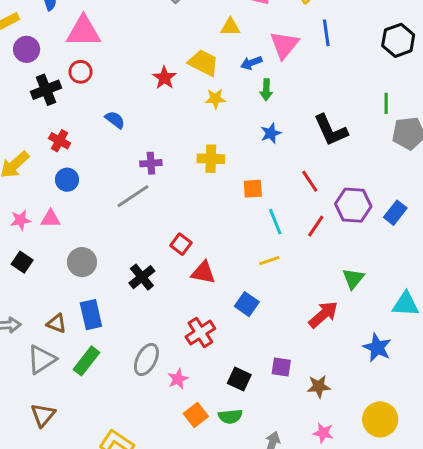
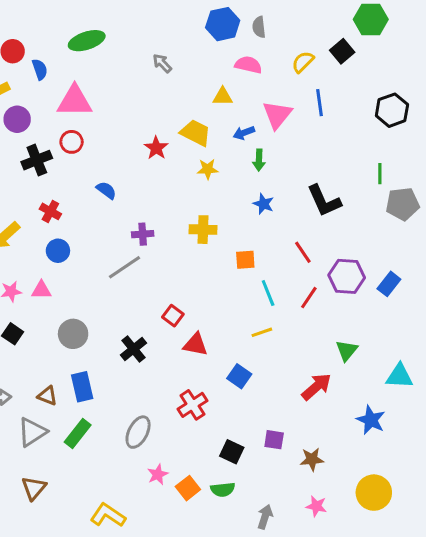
blue star: (271, 133) -> (263, 204), turned -30
pink star: (178, 379) -> (158, 474), moved

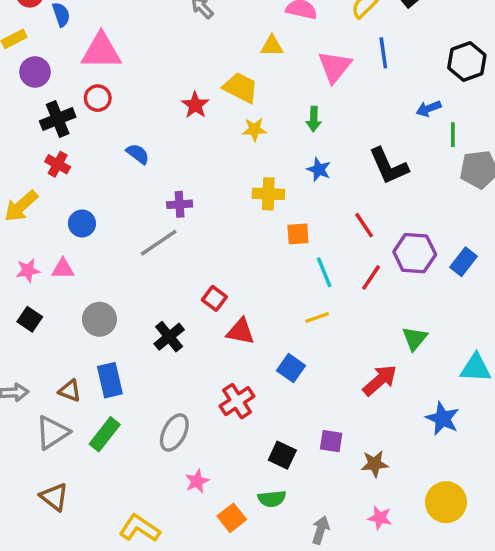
blue arrow: (244, 133) -> (429, 109), moved
red cross: (50, 211) -> (58, 164), moved
yellow cross: (203, 230) -> (268, 194), moved
brown triangle: (34, 488) -> (54, 497), turned -32
orange square: (188, 488) -> (232, 518), moved

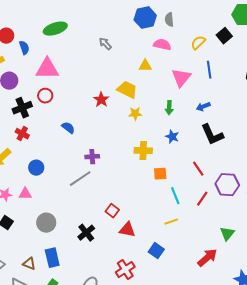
blue arrow: (429, 109) -> (203, 107), moved

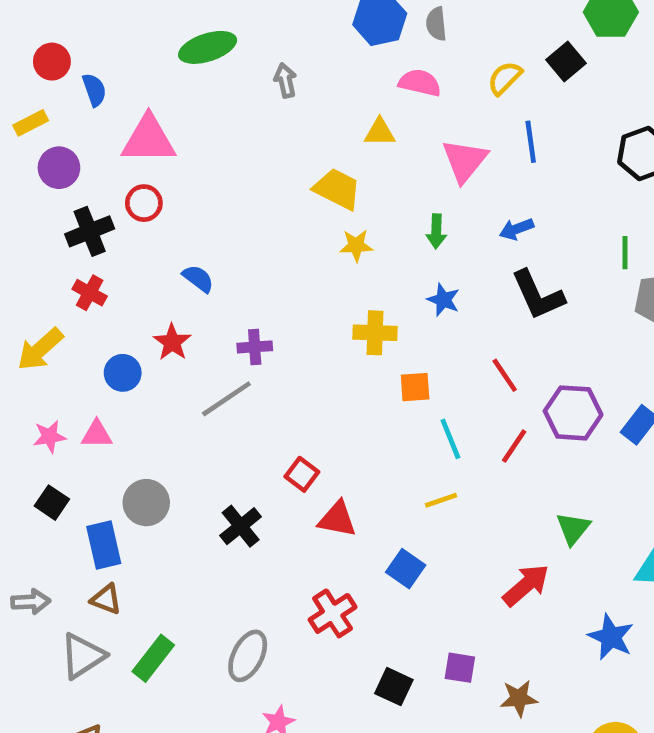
green ellipse: (55, 29) -> (208, 47), moved
gray arrow: (105, 44) -> (285, 80), turned 32
red star: (101, 100) -> (172, 342), moved
blue rectangle: (52, 258) -> (104, 545), moved

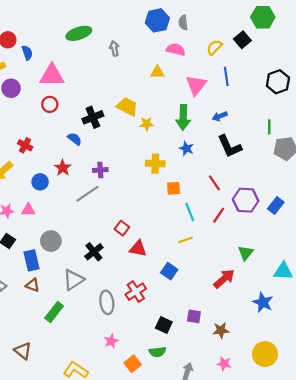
yellow trapezoid: (337, 189) -> (127, 107), moved
black cross: (90, 231) -> (93, 117), moved
green arrow: (436, 231) -> (183, 117), size x1.6
gray triangle: (83, 656) -> (73, 280), moved
gray ellipse: (248, 656) -> (107, 302), moved, turned -35

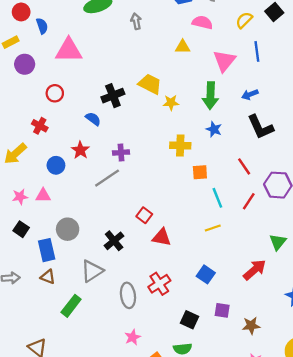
red circle: (50, 104) -> (55, 93), moved
blue square: (169, 271) -> (206, 274), moved

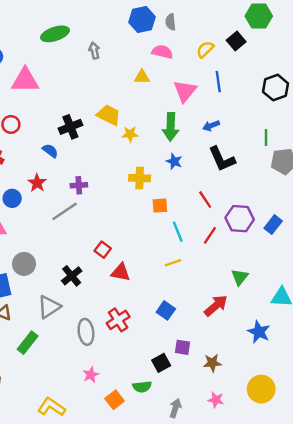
black square: (190, 320) -> (161, 363), moved, turned 36

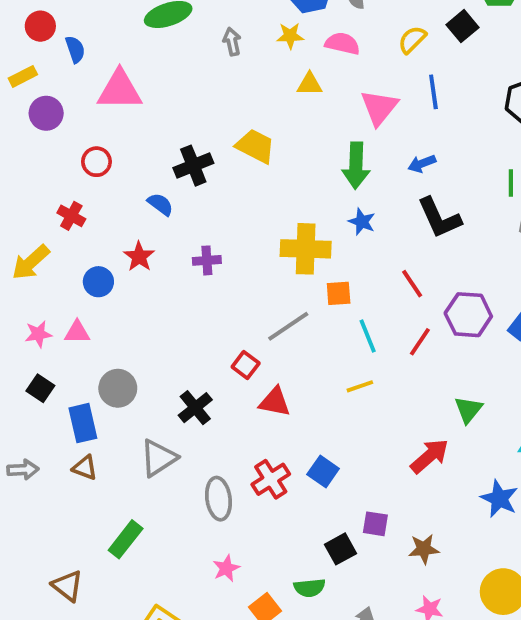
yellow star: (130, 134) -> (290, 36), moved
yellow cross: (140, 178) -> (306, 249), size x1.4
gray line: (65, 211) -> (288, 326), moved
blue square: (166, 310) -> (323, 472), moved
green rectangle: (28, 343) -> (126, 539), moved

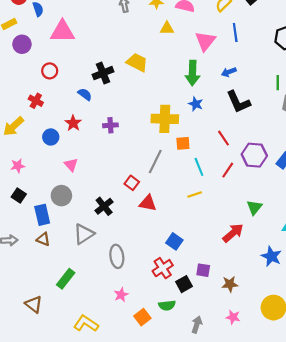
gray line: (288, 326) -> (155, 162), turned -30
pink triangle: (77, 332) -> (71, 165), moved, turned 48
red cross: (271, 479) -> (163, 268), moved

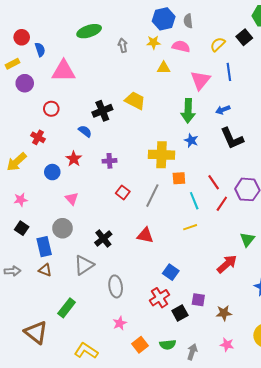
red line: (223, 138) -> (214, 182), moved
red square: (132, 183) -> (123, 192), moved
brown triangle: (34, 304) -> (36, 332), size x1.4
green semicircle: (167, 305) -> (168, 345), moved

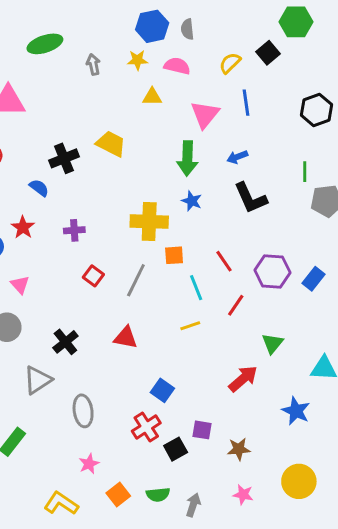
red line: (222, 204) -> (236, 305), moved
yellow L-shape: (86, 351) -> (61, 503), moved

